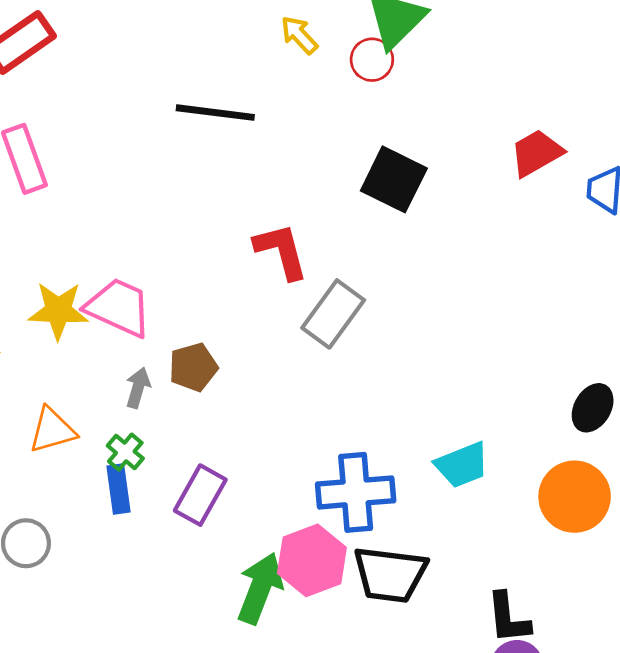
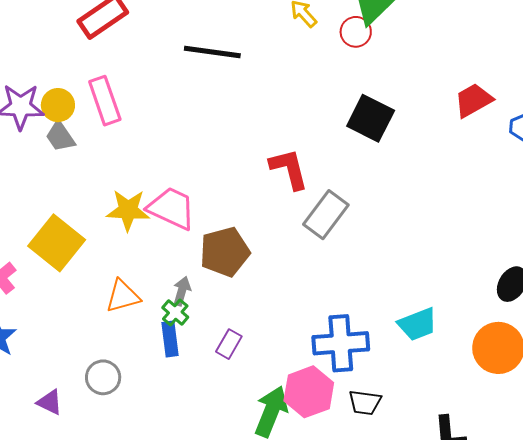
black line: (215, 113) -> (212, 52), moved
brown pentagon: (193, 367) -> (225, 252), size x1.4
gray arrow: (138, 388) -> (182, 291), moved
purple rectangle: (200, 495) -> (229, 344), size x0.7
black trapezoid: (390, 574) -> (365, 403), size x0.6

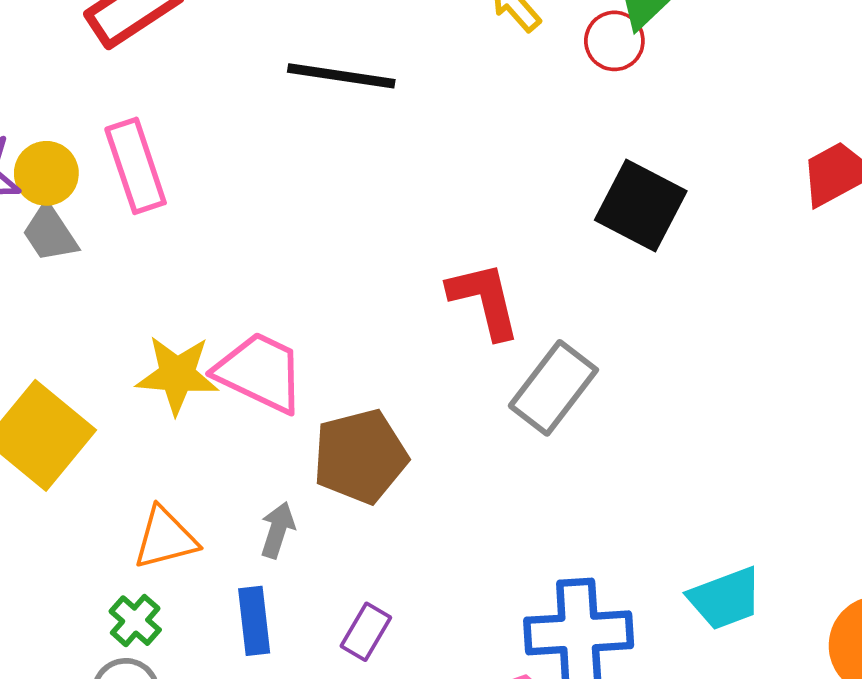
green cross: (175, 312) -> (135, 621), moved

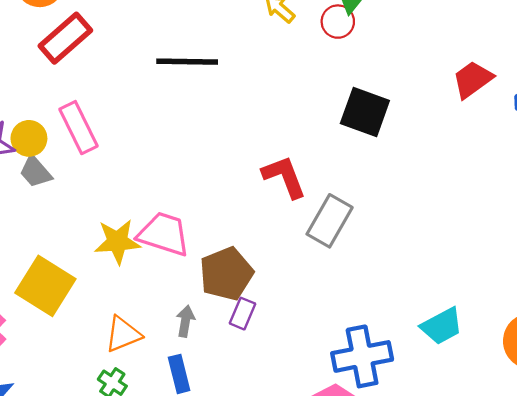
purple rectangle: (366, 632) -> (242, 314), moved

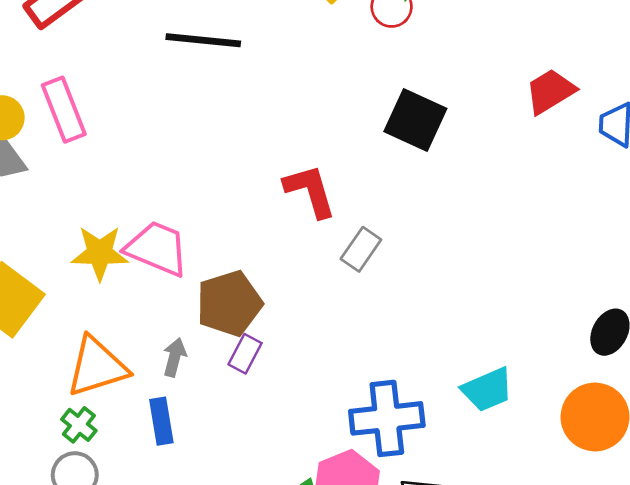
gray rectangle: (330, 221) -> (361, 249), size x0.7
orange triangle: (123, 334) -> (97, 367), size x1.4

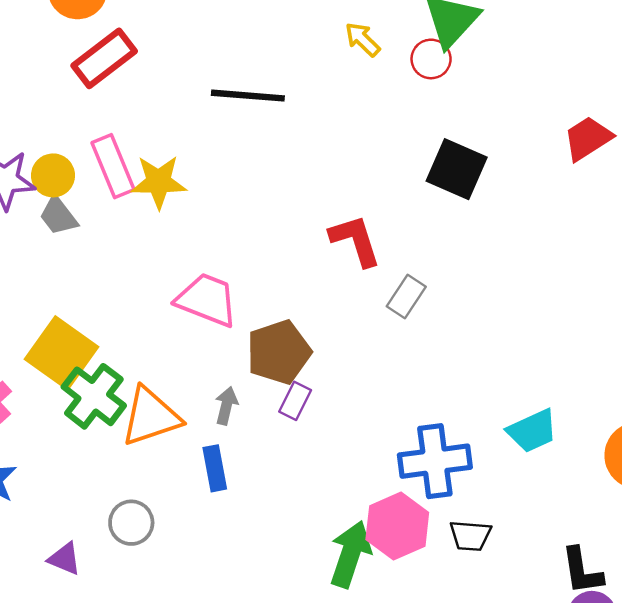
yellow star: (100, 253) -> (159, 182), moved
green cross: (79, 425) -> (94, 396), moved, size x1.8

